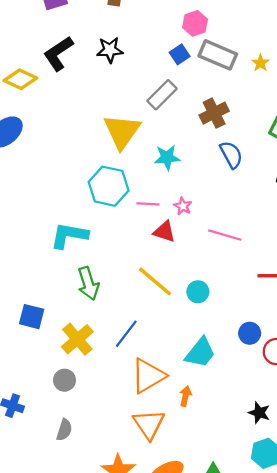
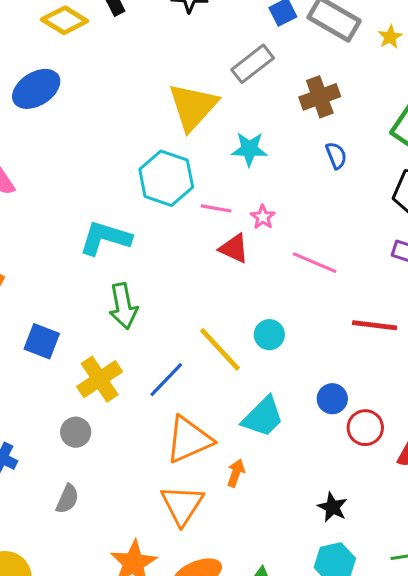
blue semicircle: (231, 155) -> (336, 155), size x0.7
yellow line: (155, 281) -> (220, 349), moved

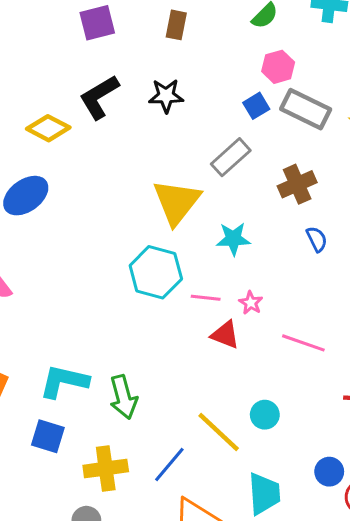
cyan L-shape: (105, 238) -> (64, 381), moved
yellow cross: (100, 379) -> (106, 468), turned 30
cyan trapezoid: (263, 417) -> (264, 494), turned -45

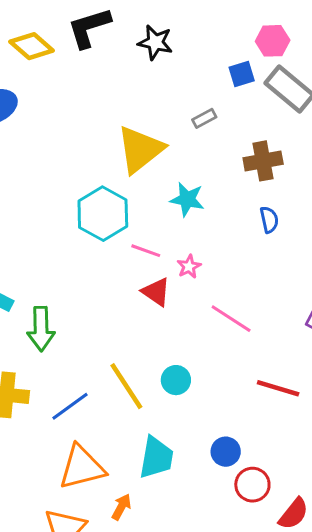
gray rectangle: (231, 157) -> (204, 118), size x0.6

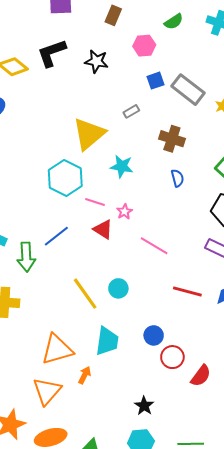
pink hexagon: (273, 41) -> (144, 46), moved
brown cross: (263, 161) -> (172, 139), turned 30
blue line: (70, 406) -> (56, 236), moved

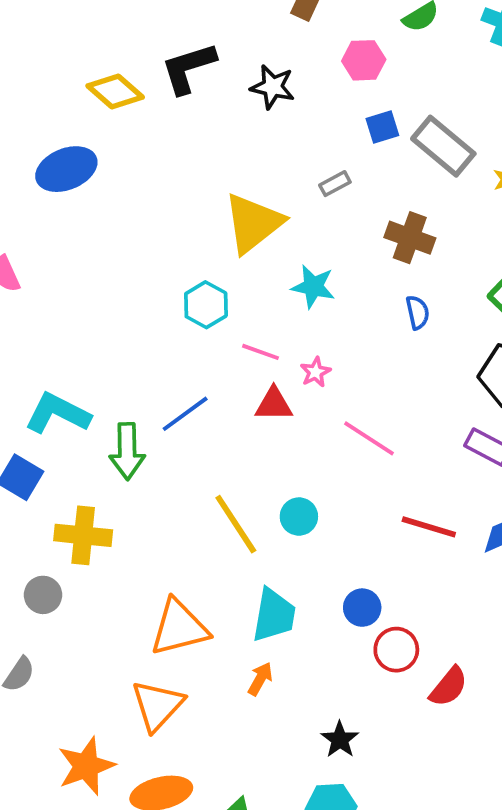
cyan hexagon: (65, 178) -> (206, 305), size x0.7
red triangle: (103, 229) -> (274, 404), turned -35
orange arrow: (85, 375) -> (260, 679), moved

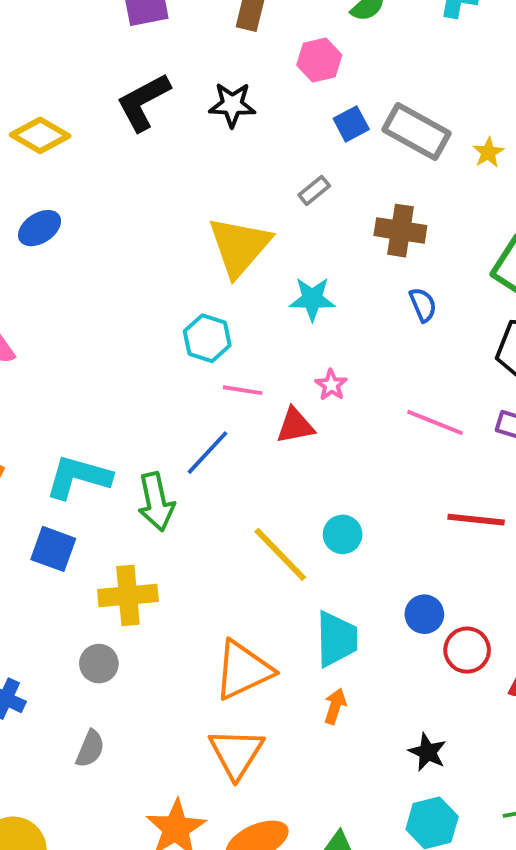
yellow diamond: (115, 91) -> (40, 135), moved
blue ellipse: (66, 169) -> (40, 228), size x0.7
pink line: (261, 352) -> (243, 390), moved
pink line: (369, 438) -> (435, 423), moved

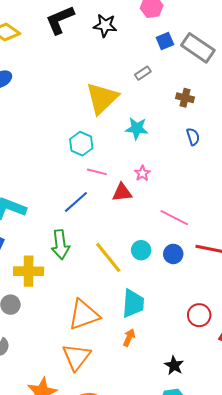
brown cross: (400, 231) -> (185, 98), size x0.7
pink line: (435, 423) -> (174, 218), moved
green arrow: (156, 502) -> (60, 245), moved
blue circle: (424, 614) -> (173, 254), moved

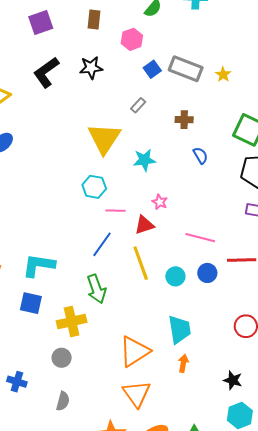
yellow line: (108, 257) -> (141, 263), moved, turned 32

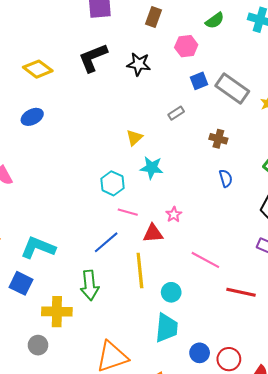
yellow triangle: (104, 138) -> (134, 138), size x0.5
cyan star: (144, 160) -> (152, 168), moved
blue circle: (207, 273) -> (200, 353), moved
cyan trapezoid: (179, 329) -> (167, 328), moved

